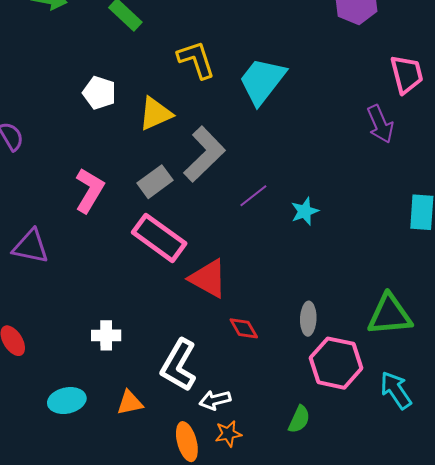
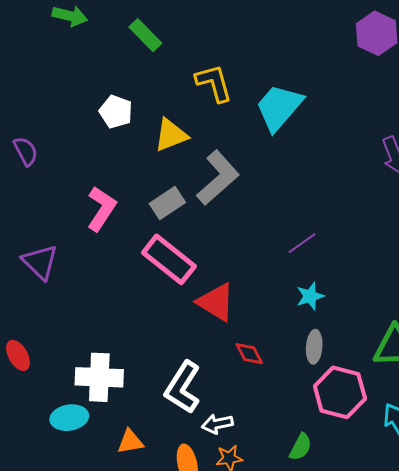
purple line: (253, 196) -> (302, 243), moved
cyan star: (305, 211) -> (310, 296), moved
purple triangle: (31, 246) -> (40, 262), turned 30
white cross: (106, 335) -> (99, 377), moved, size x1.6
orange triangle: (130, 403) -> (130, 442), moved

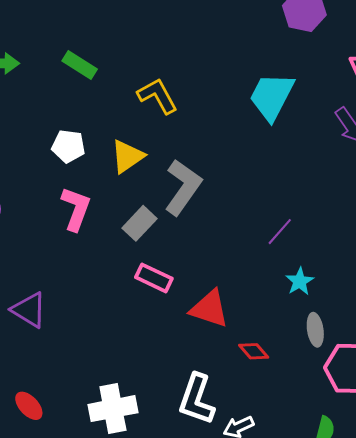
cyan trapezoid: (279, 107) -> (272, 96), moved
pink L-shape: (101, 209) -> (76, 209), moved
pink rectangle: (169, 259) -> (154, 278), size x0.7

